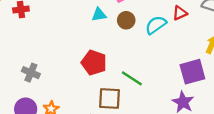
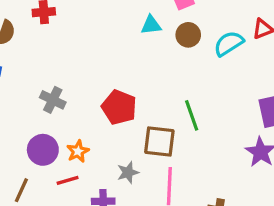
red pentagon: (94, 63) -> (119, 107), moved
green line: (132, 78) -> (192, 115), turned 35

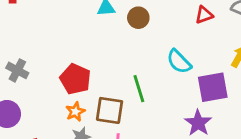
cyan semicircle: (229, 44) -> (179, 62), moved, turned -104
orange star: (78, 151) -> (75, 112), moved

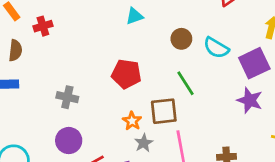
brown circle: (138, 18) -> (181, 39), moved
red pentagon: (75, 79) -> (126, 74), moved

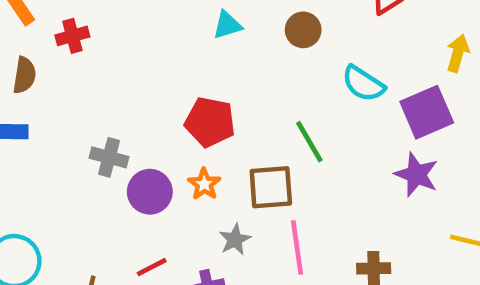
brown circle: (181, 39) -> (303, 30), moved
orange star: (132, 121) -> (204, 184), moved
purple circle: (69, 141) -> (150, 192), moved

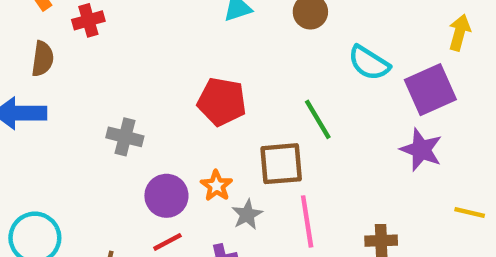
orange star: (204, 184) -> (216, 186), moved
purple circle: (150, 192) -> (166, 196), moved

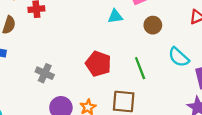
green line: (318, 119) -> (140, 68), moved

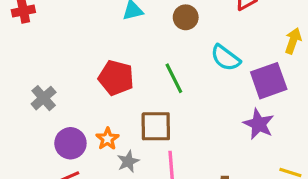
gray cross: (45, 73) -> (44, 98), turned 30

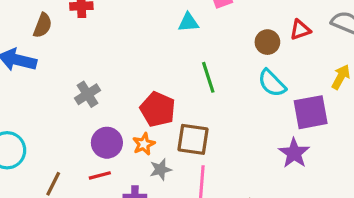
brown circle: (186, 17) -> (267, 42), moved
red pentagon: (116, 78) -> (158, 109), moved
green line: (174, 78) -> (208, 77), moved

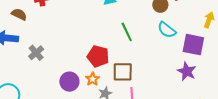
brown semicircle: (43, 25) -> (19, 14), turned -77
gray cross: (88, 94) -> (36, 53), moved
purple square: (311, 112) -> (193, 45), turned 30

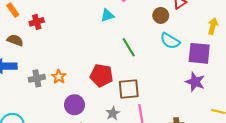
gray cross: (36, 53) -> (37, 78), turned 35
orange star: (93, 79) -> (59, 77), moved

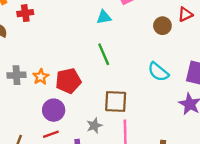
cyan semicircle: (170, 41) -> (158, 72), moved
green line: (129, 47) -> (104, 54), moved
red pentagon: (102, 75) -> (68, 81), moved, turned -30

